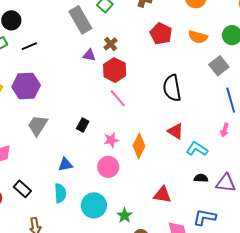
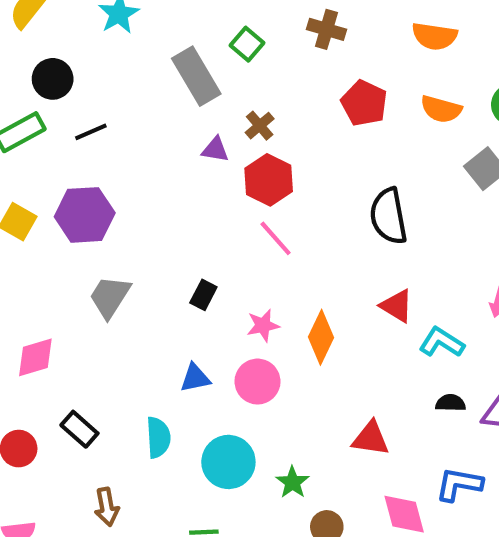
blue triangle: (65, 164) -> (195, 378), moved

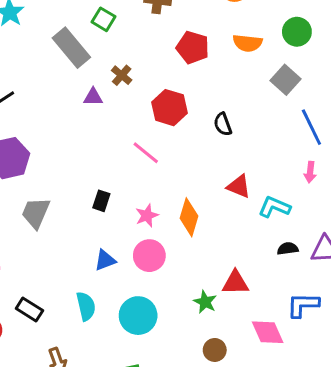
red hexagon: (269, 180) -> (170, 108), moved
black semicircle: (389, 216) -> (223, 124), size x0.6
green star: (292, 482) -> (205, 302), moved

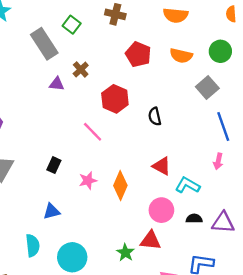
pink circle: (149, 256) -> (161, 210), moved

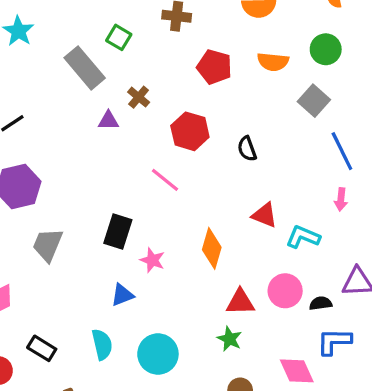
black rectangle: (54, 165) -> (118, 232), size x1.5
pink star: (88, 180) -> (152, 260), moved, turned -30
pink circle: (161, 210) -> (285, 291), moved
black semicircle: (194, 219) -> (321, 303), moved
red triangle: (151, 240) -> (240, 302), moved

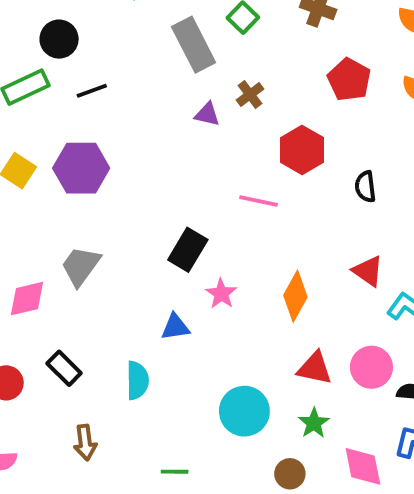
pink line: (165, 180) -> (258, 201), turned -40
gray trapezoid: (48, 245) -> (81, 266), moved
green star: (230, 339) -> (314, 423), moved
cyan circle: (158, 354) -> (244, 411), moved

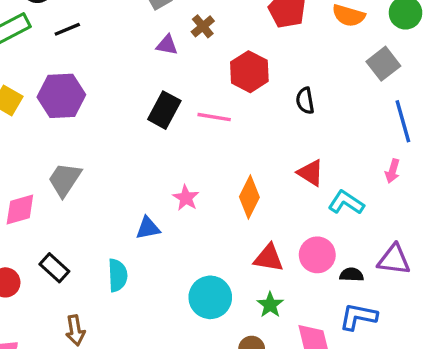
black rectangle: (188, 250) -> (164, 110), moved

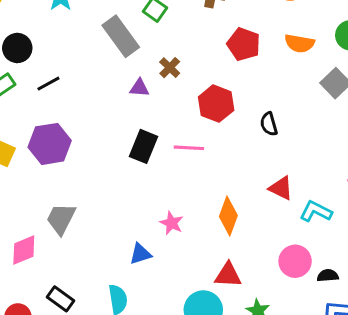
red triangle: (269, 258) -> (228, 275), moved

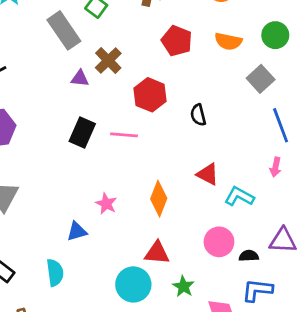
brown cross: (170, 68) -> (108, 60), size x1.4

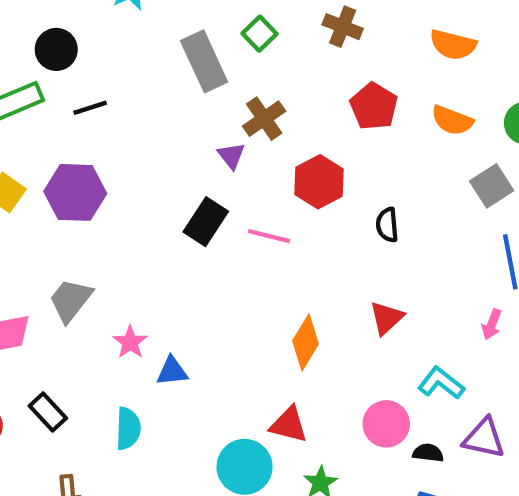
purple triangle: (80, 78) -> (231, 156), moved, turned 36
red triangle: (208, 174) -> (386, 318), turned 40
cyan L-shape: (239, 196) -> (441, 383), moved
pink star: (106, 204) -> (130, 342), moved

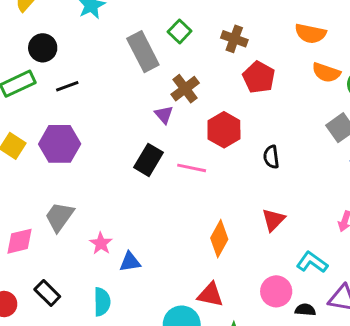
brown cross: (343, 27) -> (234, 39), moved
orange semicircle: (452, 120) -> (326, 73), moved

